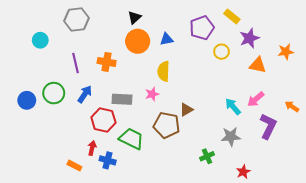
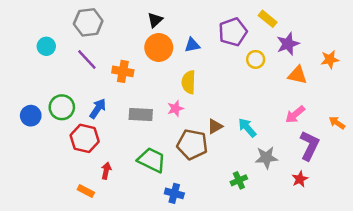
purple line: (75, 63) -> (87, 59), moved, turned -30
cyan arrow: (233, 107) -> (247, 128), moved
red hexagon: (103, 120) -> (85, 138), moved
blue cross: (108, 160) -> (174, 193), moved
red star: (243, 172) -> (300, 179), moved

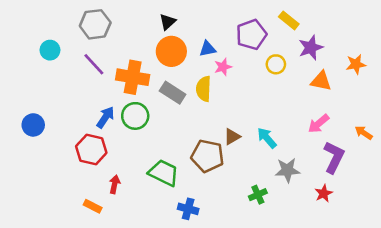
orange cross: (123, 71) -> (133, 77), size x1.4
green circle: (62, 107) -> (135, 116), moved
pink star: (175, 108) -> (223, 67), moved
gray rectangle: (141, 114) -> (173, 93), moved, turned 30

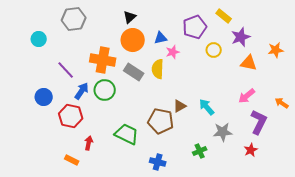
purple line: (94, 64) -> (66, 70), moved
blue circle: (33, 125) -> (44, 97), moved
blue cross: (188, 209) -> (158, 162), moved

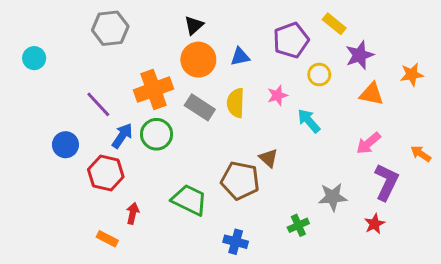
cyan circle: (39, 39) -> (34, 58), moved
pink star: (173, 52) -> (277, 95), moved
orange cross: (103, 60) -> (154, 89), turned -30
brown triangle: (180, 106) -> (268, 158), turned -48
cyan arrow: (207, 107) -> (309, 121), moved

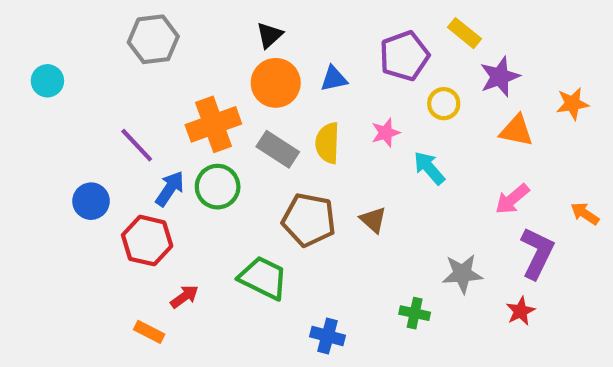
brown pentagon: (240, 181) -> (309, 220), moved
red arrow: (133, 213) -> (184, 297), turned 42
green cross: (298, 225) -> (415, 313), turned 36

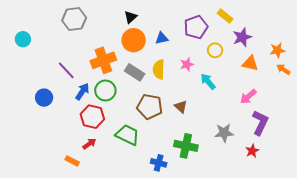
orange arrow: (585, 214) -> (283, 69), moved
red hexagon: (147, 241) -> (92, 117), moved
green cross: (415, 313) -> (186, 146), moved, size x1.6

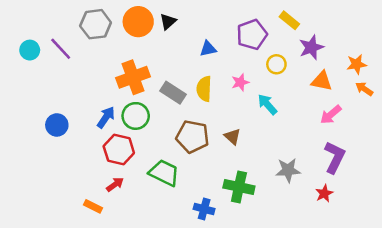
orange circle: (134, 40) -> (138, 22), moved
purple line: (66, 70) -> (61, 49), moved
pink arrow: (248, 97) -> (331, 115), moved

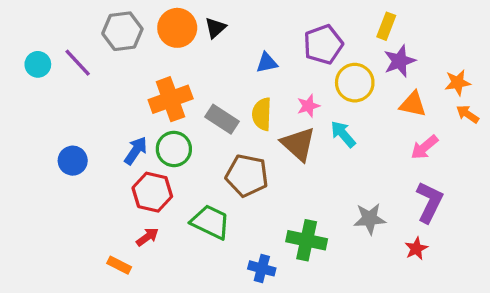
yellow rectangle: (289, 20) -> (386, 26), moved, turned 72
yellow circle: (276, 64) -> (355, 83), size x1.5
brown triangle: (233, 137) -> (298, 144), moved, size x1.6

